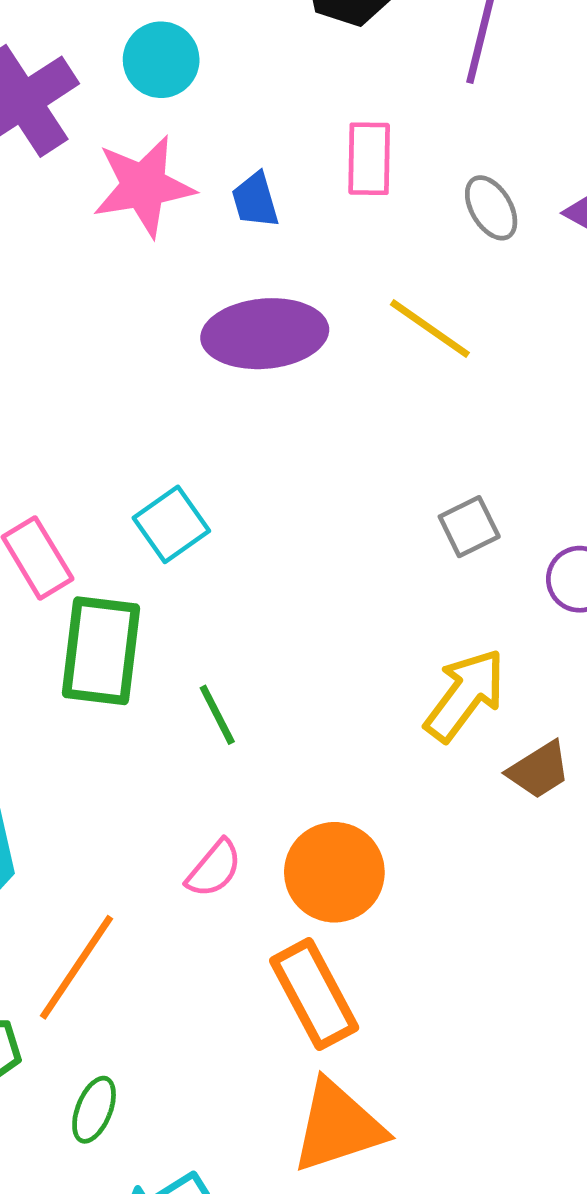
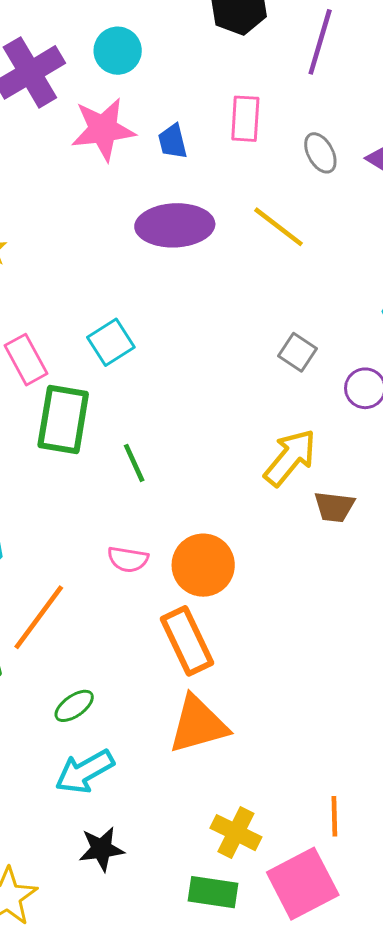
gray square: (469, 527) -> (298, 352), turned -33
brown trapezoid: (539, 770) -> (334, 507), turned 36
pink semicircle: (214, 869) -> (128, 559), turned 57
green ellipse: (94, 1110) -> (74, 706), moved, turned 30

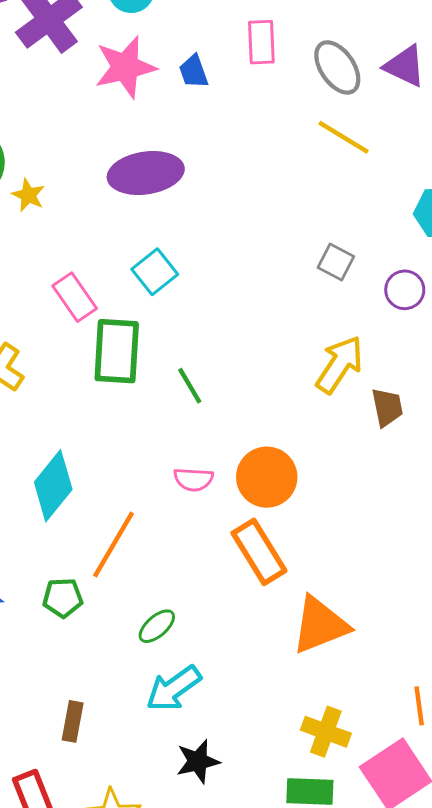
gray ellipse: (320, 153) -> (337, 67), size x1.4
purple ellipse: (175, 225) -> (146, 173), moved
yellow line: (279, 227) -> (343, 137), moved
brown trapezoid: (334, 507) -> (387, 407), turned -102
orange triangle: (198, 725) -> (320, 625), moved

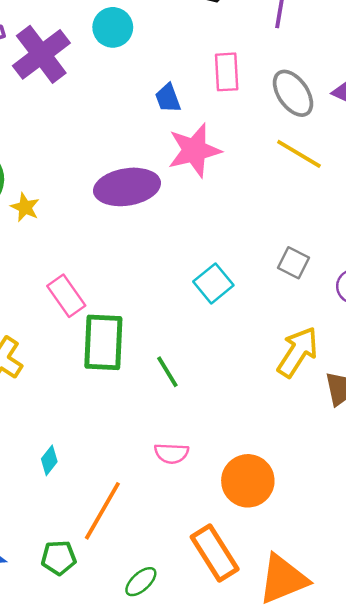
pink star: (125, 67) -> (194, 150), moved
cyan square: (155, 272) -> (213, 283), moved
orange circle: (267, 477) -> (248, 481), moved
cyan diamond: (53, 486) -> (49, 460), size x0.5
orange rectangle: (259, 552) -> (215, 553), moved

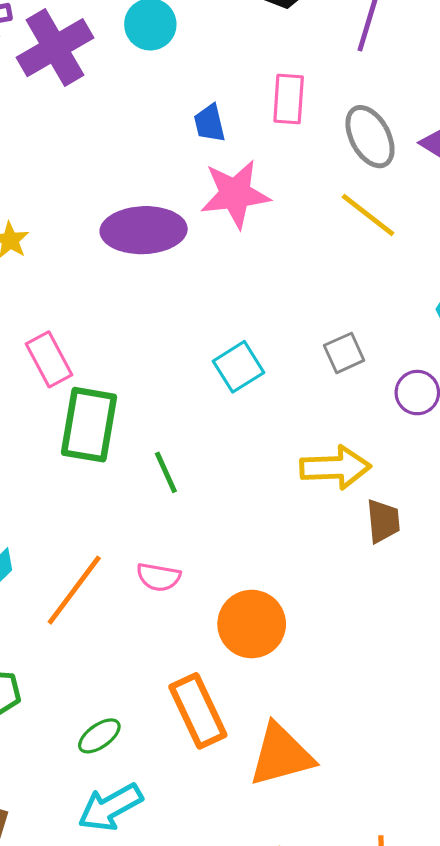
gray square: (293, 263) -> (344, 353), turned 32
yellow arrow: (298, 352) -> (335, 467), turned 48
orange line: (102, 511) -> (74, 590), moved

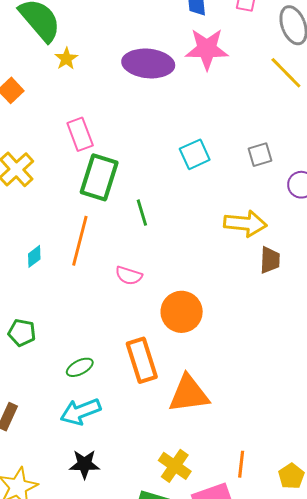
orange line: (74, 590) -> (80, 241), moved, turned -30

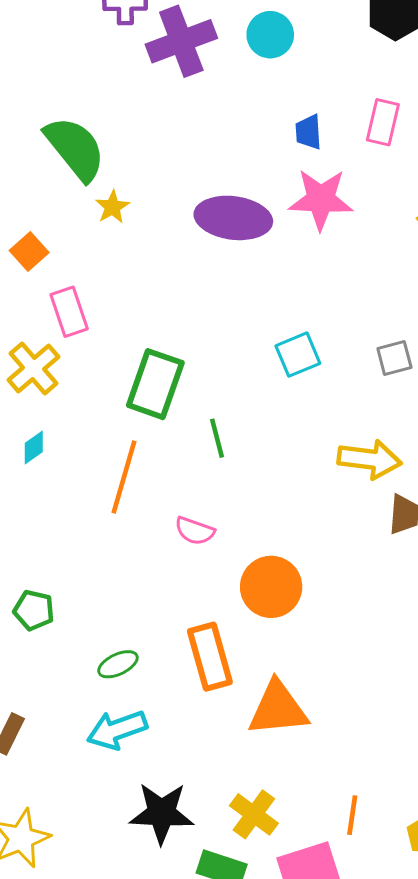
pink rectangle: (80, 134) -> (69, 312), moved
cyan diamond: (34, 256) -> (34, 448), moved
black star: (84, 464) -> (162, 813), moved, size x1.4

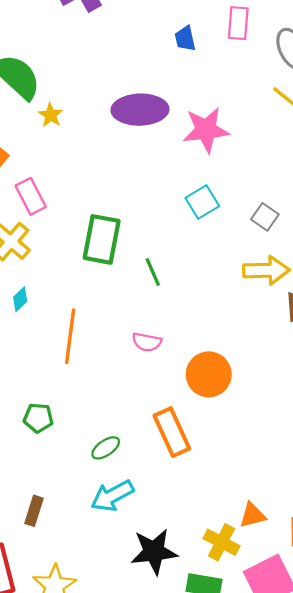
pink star: (321, 199) -> (206, 130), moved
gray square: (394, 358) -> (265, 217), moved, turned -32
orange line: (124, 477) -> (70, 336), moved
orange triangle: (278, 709) -> (253, 515), moved, size x0.6

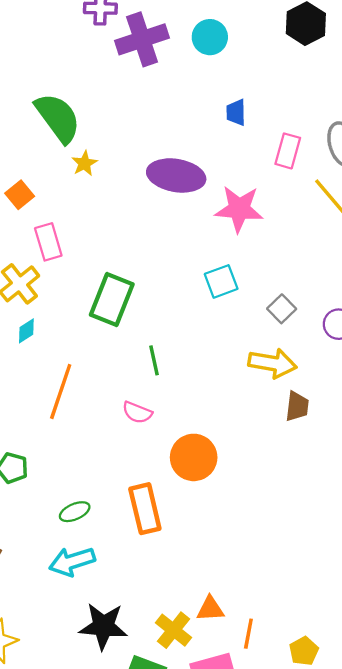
pink rectangle: (238, 23) -> (288, 151), moved
green line: (153, 272) -> (154, 360), moved
cyan diamond: (20, 299) -> (26, 331), moved

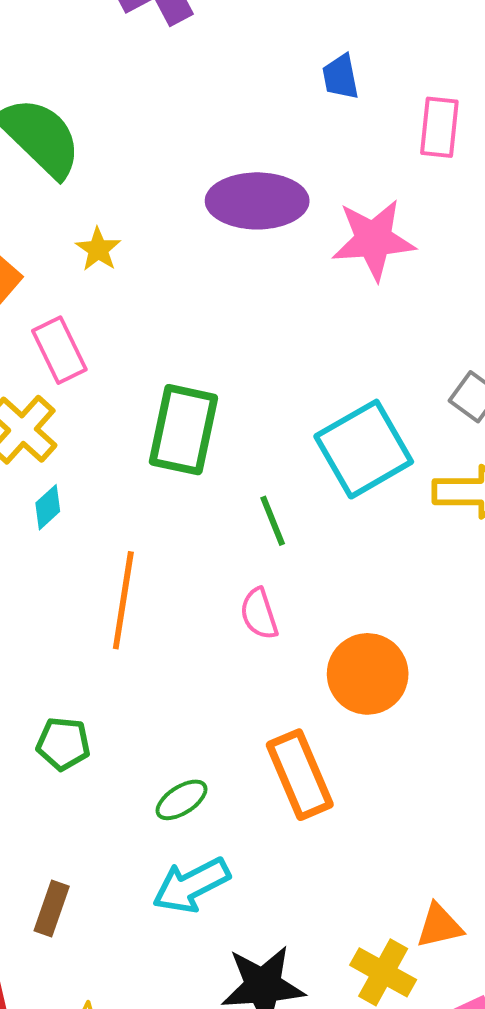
yellow star: (84, 163) -> (98, 249), moved
cyan square: (221, 281) -> (364, 449), moved, size x1.6
pink semicircle: (137, 412) -> (259, 614), turned 60

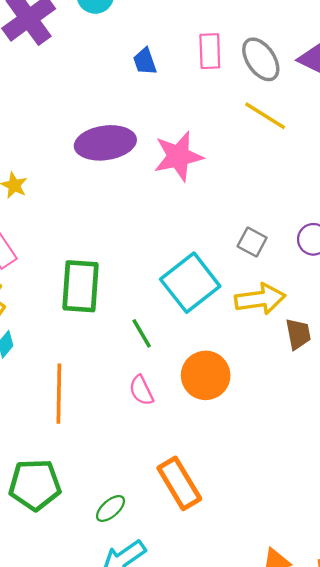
pink rectangle: (439, 127) -> (210, 51), moved
orange circle: (368, 674) -> (206, 375), moved
green pentagon: (63, 744) -> (35, 485), size x1.6

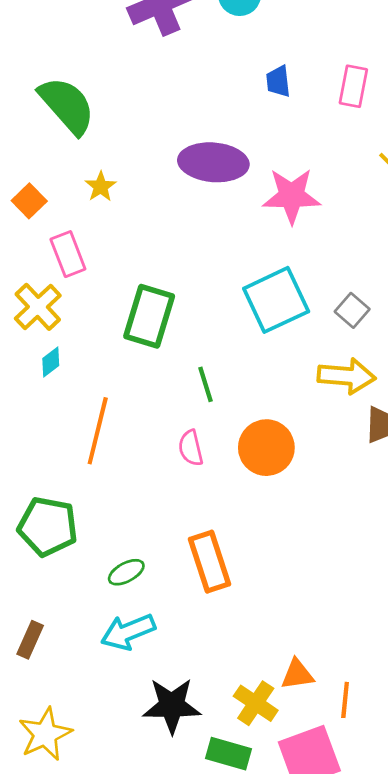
cyan square: (190, 283) -> (276, 300), moved

